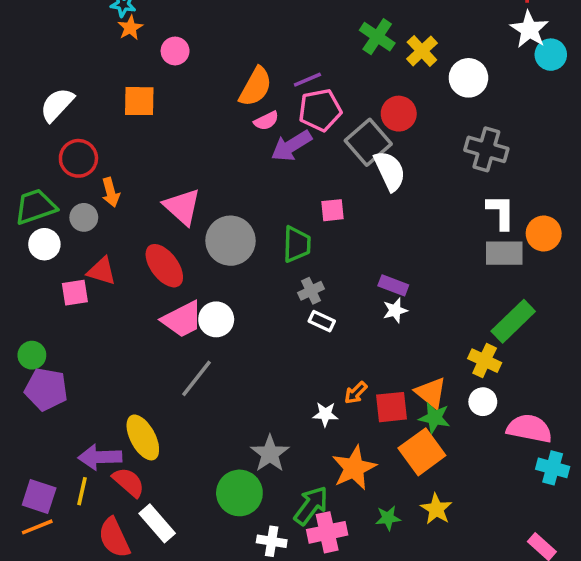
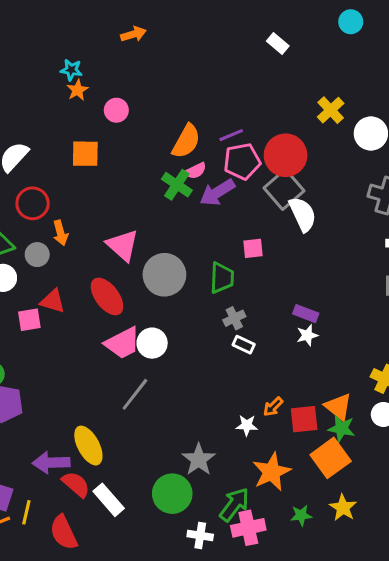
green cross: (377, 37) -> (177, 185), moved
red circle: (399, 114) -> (286, 155), moved, size x1.4
yellow line: (82, 491) -> (26, 512), moved
white rectangle: (157, 523) -> (109, 500), moved

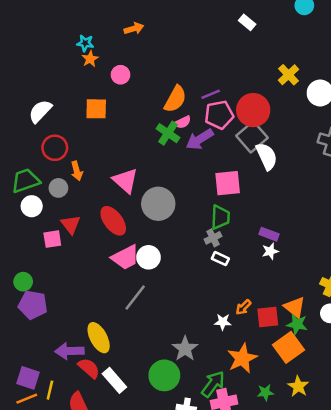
orange arrow: (133, 34) -> (134, 28), moved
pink square: (253, 248) -> (228, 183), size x1.6
green trapezoid: (222, 278) -> (220, 217), moved
red triangle: (53, 301) -> (71, 224), turned 35

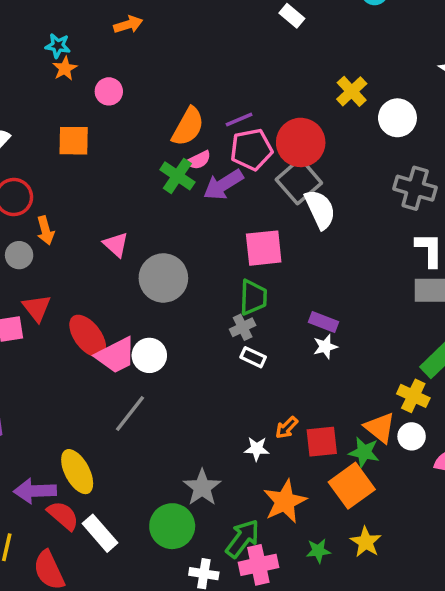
pink triangle: (125, 181) -> (116, 245), size x0.7
red ellipse: (113, 221) -> (88, 336), moved
orange triangle: (295, 307) -> (380, 428), moved

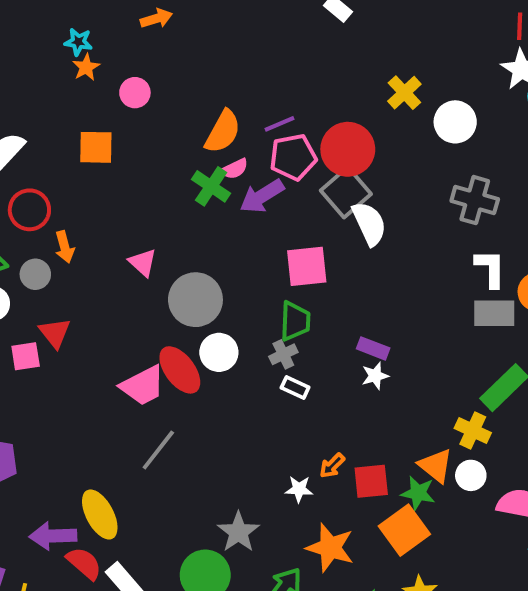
red ellipse: (88, 336) -> (180, 370), moved
white circle: (149, 355) -> (219, 352), moved
orange star: (285, 502) -> (330, 548), turned -30

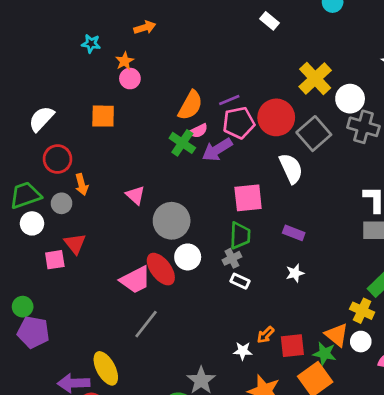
orange star: (86, 67) -> (125, 61), moved
yellow cross: (404, 93) -> (315, 79), size x1.4
gray square: (346, 192) -> (314, 134), moved
gray cross: (475, 200) -> (363, 127), moved
purple rectangle: (373, 348) -> (294, 233), moved

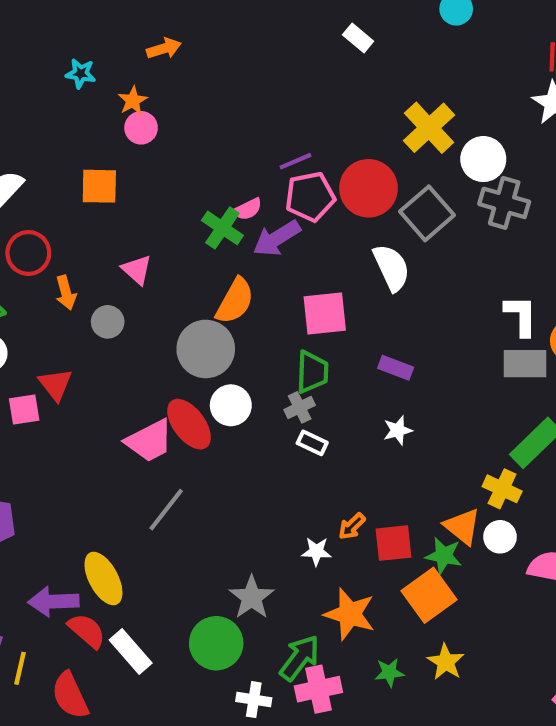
orange semicircle: (190, 105) -> (235, 301), moved
pink triangle: (135, 195) -> (137, 270), moved
gray circle: (62, 203) -> (108, 322), moved

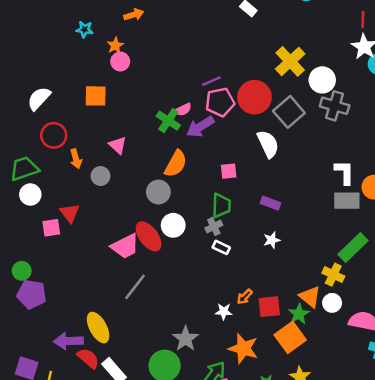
pink square: (325, 313) -> (229, 171), size x0.6
gray circle: (206, 349) -> (158, 192), size x0.7
green star: (444, 556) -> (299, 314), turned 30

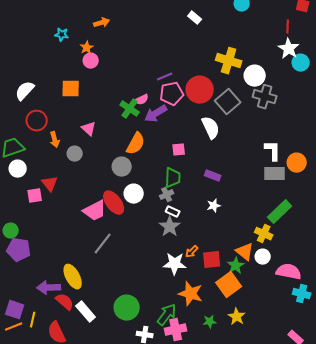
yellow cross: (290, 61) -> (229, 61), turned -30
white star: (224, 312) -> (175, 264), size x1.6
gray star: (186, 339) -> (170, 227), moved

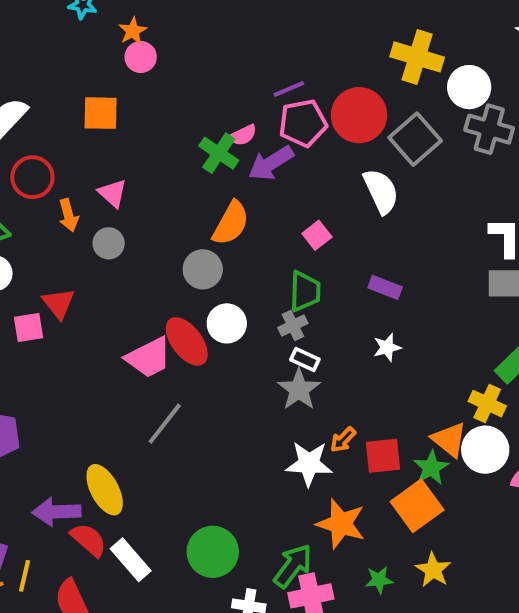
pink triangle: (89, 129) -> (113, 193), moved
pink square: (179, 150) -> (317, 235), turned -32
white circle: (263, 257) -> (485, 450), size x1.5

